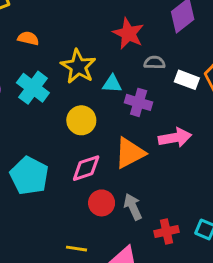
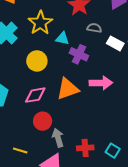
gray arrow: (133, 207) -> (58, 138), moved

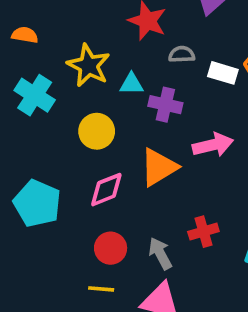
red circle: (43, 121) -> (111, 248), moved
red cross: (85, 148) -> (203, 232), moved

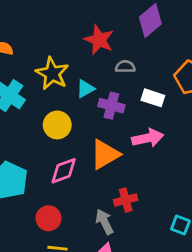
white rectangle: (223, 73) -> (153, 98), moved
cyan triangle: (131, 84) -> (85, 89), turned -30
red cross: (203, 232) -> (126, 200), moved
red circle: (111, 248) -> (48, 218), moved

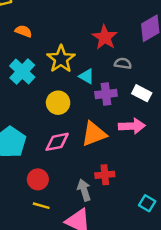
cyan triangle: (85, 89) -> (87, 76), turned 49
purple cross: (111, 106) -> (106, 94), turned -30

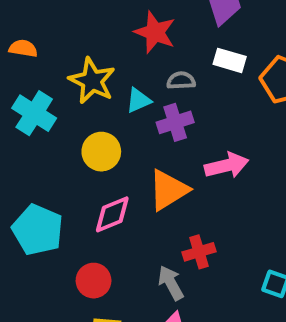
gray semicircle: (123, 63) -> (181, 81), moved
cyan triangle: (87, 76) -> (138, 100), turned -42
white rectangle: (142, 93) -> (230, 60), moved

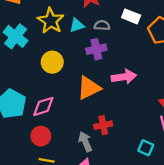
cyan triangle: (138, 100) -> (77, 25), moved
pink diamond: (112, 214) -> (43, 106), moved

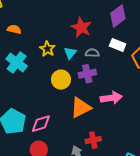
yellow star: (51, 21) -> (47, 49), size x0.7
cyan triangle: (77, 25) -> (70, 53), turned -32
yellow circle: (52, 62) -> (61, 80), moved

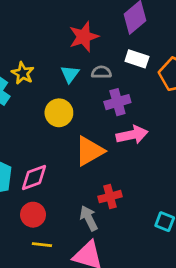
red star: (81, 27) -> (84, 37), turned 30
yellow star: (47, 49) -> (23, 73), moved
purple cross: (87, 74) -> (117, 102), moved

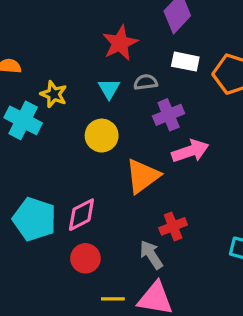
yellow line: (42, 245) -> (113, 299), moved

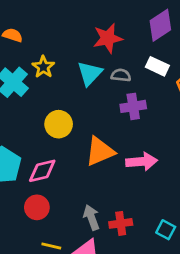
cyan triangle: (109, 89) -> (90, 73), size x1.4
yellow circle: (102, 136) -> (59, 124), moved
pink arrow: (190, 151) -> (142, 162), moved
red cross: (173, 226) -> (121, 223), moved

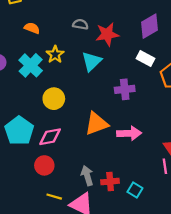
gray semicircle: (121, 75) -> (80, 24), moved
yellow circle: (59, 124) -> (54, 99), moved
cyan square: (166, 230) -> (135, 190), moved

